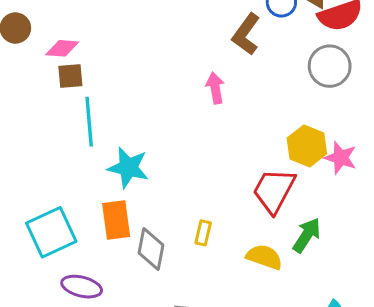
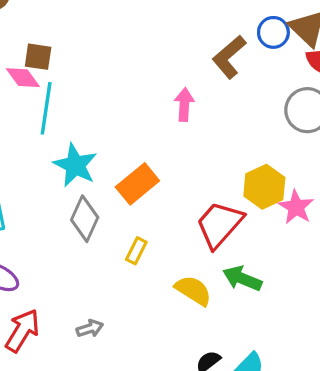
pink diamond: (62, 48) -> (23, 78), moved, turned 36
orange rectangle: (116, 220) -> (137, 184), moved, turned 45
green arrow: (307, 235) -> (242, 279), turned -114
gray diamond: (151, 249) -> (85, 219), moved

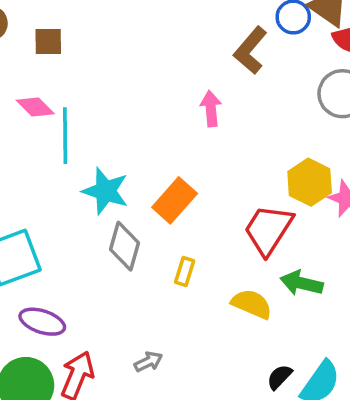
brown square: (38, 57) -> (48, 41), moved

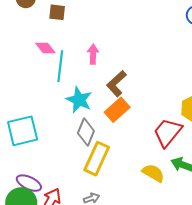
brown L-shape: (250, 50) -> (116, 84), moved
pink arrow: (211, 109) -> (93, 54), moved
yellow rectangle: (185, 271) -> (97, 159), moved, size x2.0
purple ellipse: (42, 322) -> (29, 183), moved

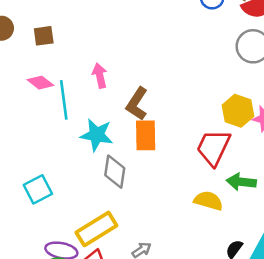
orange rectangle: (117, 110) -> (146, 135), turned -35
cyan square: (23, 131) -> (38, 189), size x0.7
yellow rectangle: (97, 159) -> (96, 229), moved, turned 48

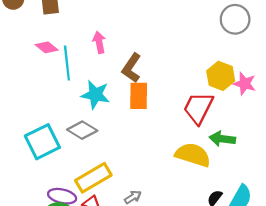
gray diamond: (115, 172) -> (82, 130), moved, turned -68
cyan square: (38, 189) -> (42, 142), size x1.4
yellow semicircle: (208, 201) -> (193, 155), size x1.4

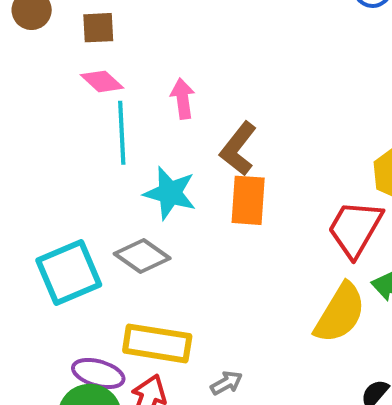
pink diamond: (47, 47) -> (102, 81), moved
yellow semicircle: (193, 155) -> (340, 313), turned 100
yellow rectangle: (93, 178) -> (157, 343), turned 36

